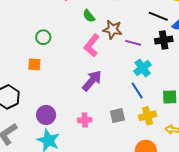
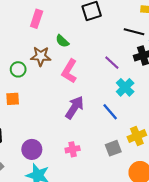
brown star: (112, 30) -> (41, 56), moved
purple line: (133, 43) -> (112, 63), turned 35
blue line: (137, 90) -> (110, 112), moved
gray square: (117, 116) -> (113, 148), moved

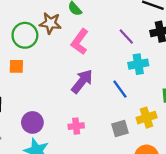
green circle: (18, 69) -> (25, 35), size x1.5
cyan cross: (125, 87) -> (138, 64), turned 30

